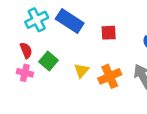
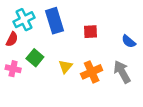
blue rectangle: (70, 21) -> (55, 21), turned 40
red semicircle: (26, 50) -> (12, 39), moved, turned 48

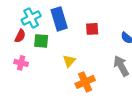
green square: (35, 58) -> (41, 41), moved, turned -35
orange cross: (92, 72) -> (85, 82), moved

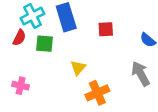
pink cross: (21, 63) -> (21, 86), moved

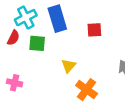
orange cross: (97, 93) -> (87, 90), turned -30

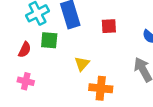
red semicircle: (13, 38) -> (25, 50), moved
orange cross: (87, 90) -> (101, 88), turned -30

